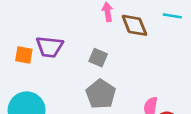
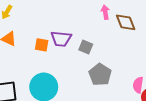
gray square: (98, 58) -> (86, 47), moved

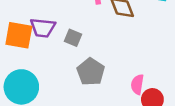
orange square: (42, 45) -> (19, 35), size x1.6

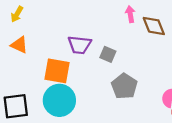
orange square: (19, 35) -> (57, 71), moved

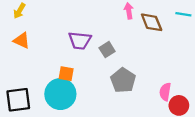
gray square: (108, 54) -> (107, 50), turned 35
orange square: (57, 71) -> (66, 74), moved, size x0.6

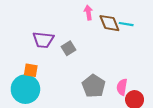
cyan line: (183, 14) -> (126, 24), moved
gray pentagon: (123, 80) -> (94, 86), moved

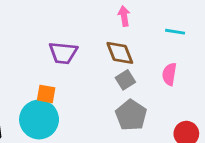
brown diamond: (109, 23) -> (120, 53), moved
gray square: (68, 48) -> (125, 80), moved
pink semicircle: (122, 87) -> (169, 74), moved

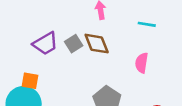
purple trapezoid: (63, 53) -> (45, 44), turned -36
gray square: (125, 80) -> (74, 44), moved

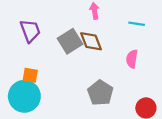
purple trapezoid: (45, 44) -> (30, 31), moved, turned -80
gray square: (74, 44) -> (70, 41), size x1.5

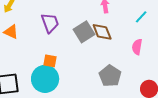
cyan line: (137, 24) -> (141, 17), turned -56

